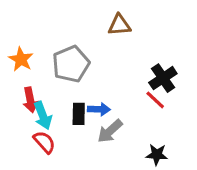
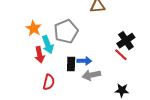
cyan arrow: (43, 116) -> (48, 45), moved
gray arrow: (110, 131) -> (91, 75), turned 30
red semicircle: (44, 142) -> (49, 82), turned 56

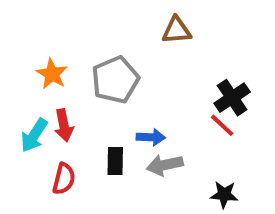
cyan arrow: (48, 45) -> (34, 135), moved, turned 54
black rectangle: (71, 64) -> (115, 161), moved
red semicircle: (49, 82) -> (64, 179), moved

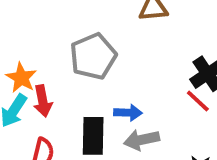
orange star: (52, 74) -> (21, 78), moved
black rectangle: (115, 161) -> (93, 136), size x1.4

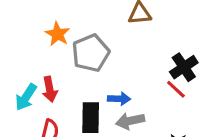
orange star: (21, 78) -> (58, 34), moved

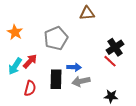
orange star: (58, 34) -> (15, 32), moved
red arrow: (50, 89) -> (30, 61), turned -126

